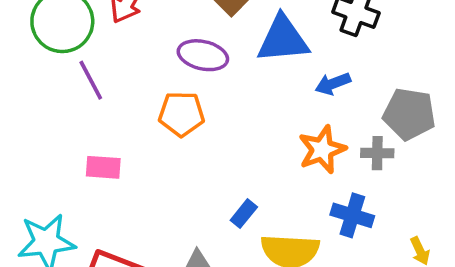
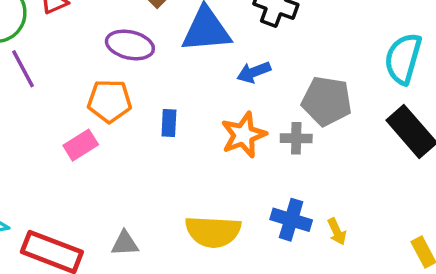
pink rectangle: (103, 167) -> (81, 145), moved, turned -36
blue rectangle: (244, 214) -> (169, 123), moved, turned -36
blue cross: (352, 215) -> (291, 220), moved

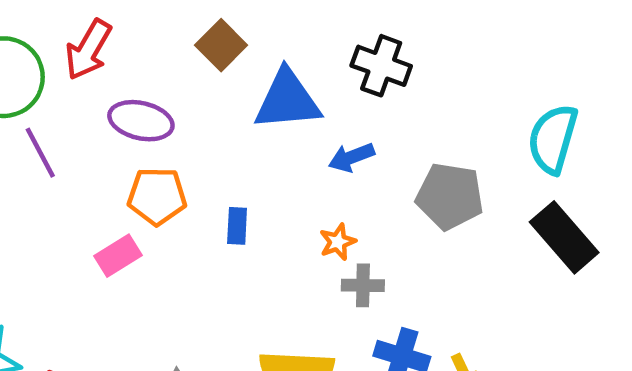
purple ellipse: (130, 45) -> (141, 121), moved
orange star: (244, 135) -> (338, 242), size x0.6
gray cross: (296, 138) -> (363, 285), moved

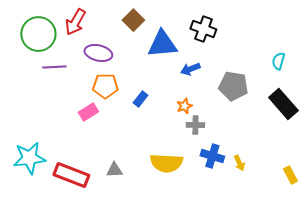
cyan semicircle: (553, 139) -> (278, 61), size x0.6
purple line: (40, 153) -> (54, 67), turned -65
blue rectangle: (237, 226) -> (140, 99), turned 35

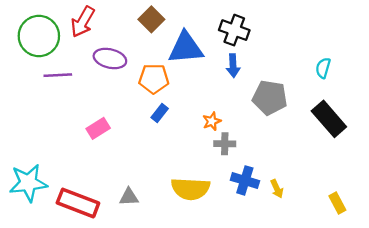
blue arrow: (190, 69) -> (233, 66), moved, turned -72
orange pentagon: (105, 86) -> (154, 79), moved

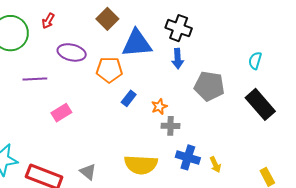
red arrow: (83, 22) -> (48, 21), size x0.6
purple line: (58, 75) -> (35, 79), moved
blue rectangle: (160, 113) -> (129, 98), moved
gray triangle: (129, 197) -> (88, 172), turned 42

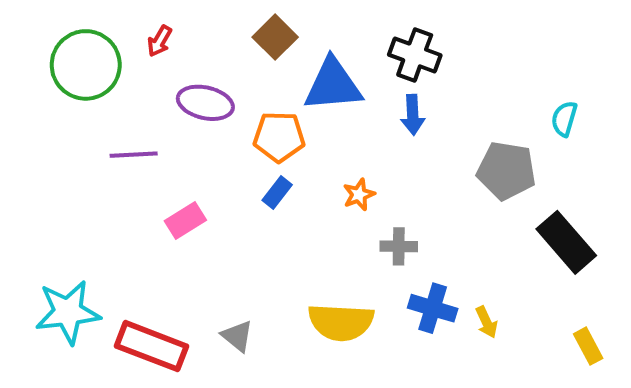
gray pentagon: (209, 86) -> (506, 171), moved
blue rectangle: (129, 98) -> (277, 193), moved
black rectangle: (260, 104) -> (566, 242), moved
orange star: (159, 107) -> (359, 195), moved

